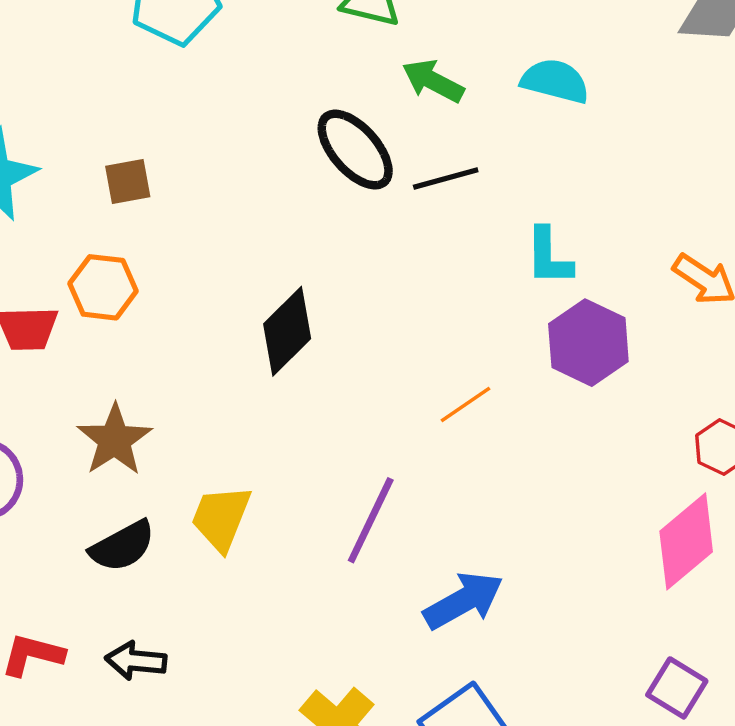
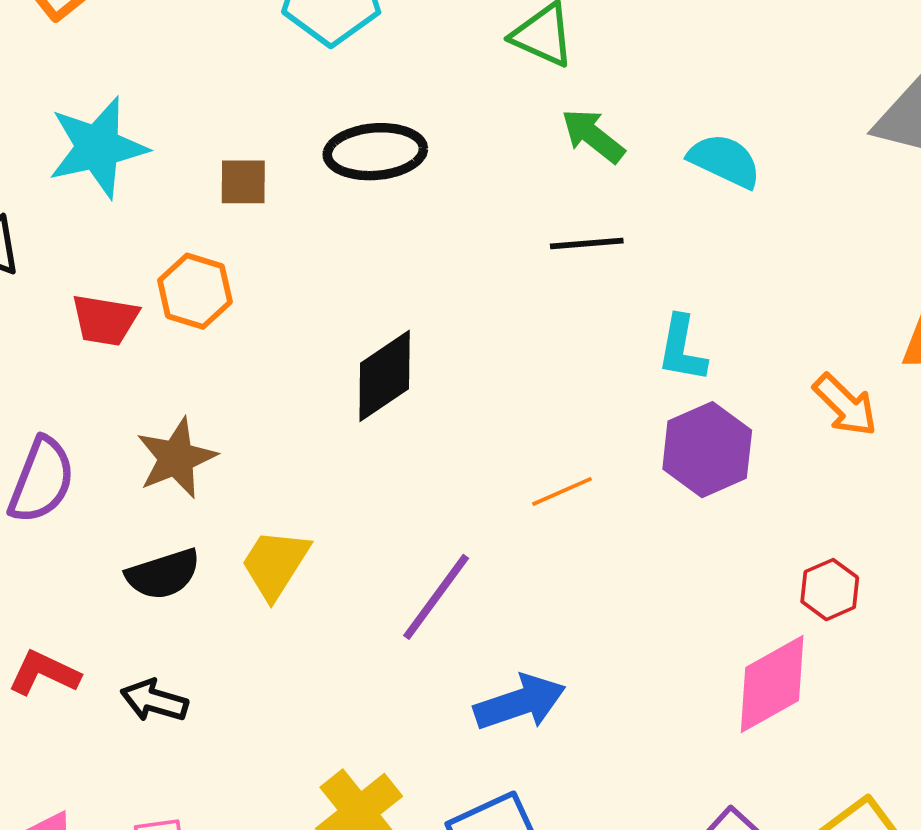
black ellipse: (355, 150) -> (375, 152), moved, turned -64

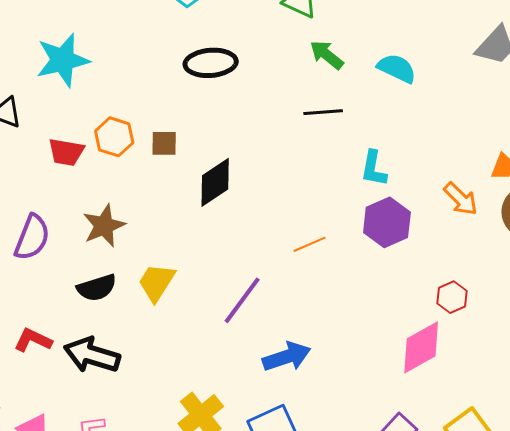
brown square: (243, 182) -> (164, 143), moved
black arrow: (154, 701) -> (92, 355), size x1.6

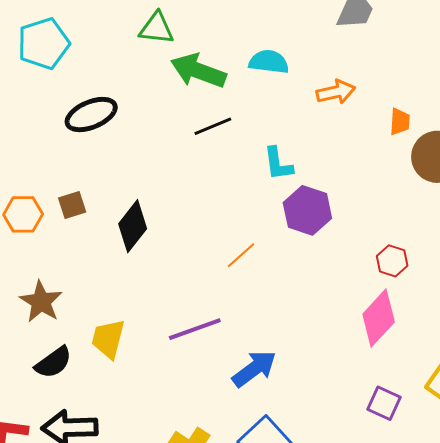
green arrow: (327, 55) -> (198, 71), size x1.5
orange arrow: (461, 199) -> (336, 92), moved, turned -39
purple line: (242, 300) -> (195, 329), turned 52

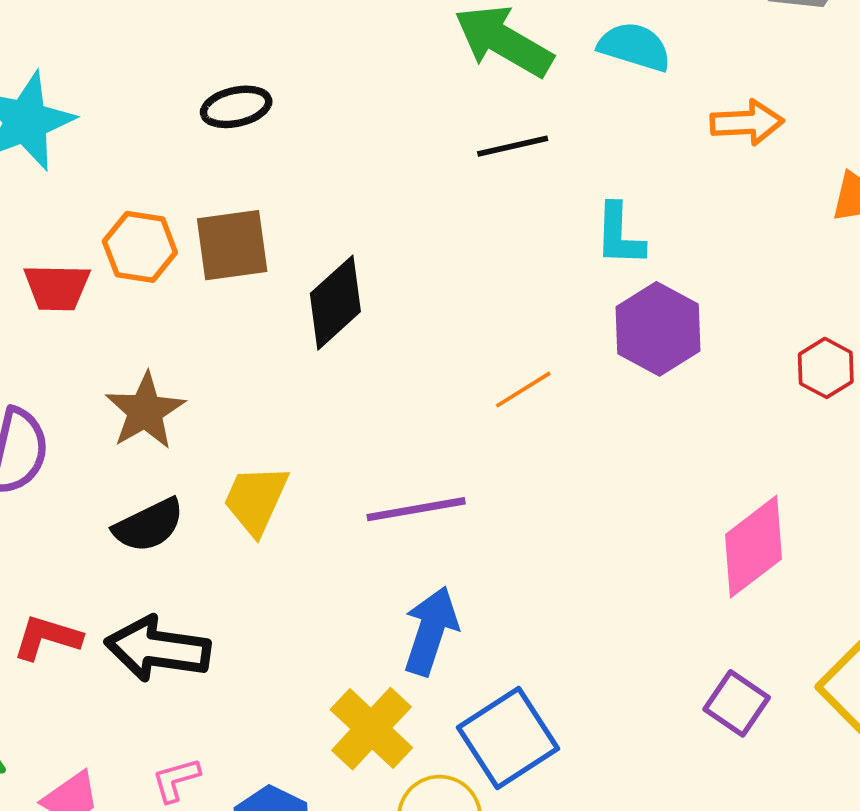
black ellipse: (91, 115) -> (236, 107), moved, size x0.7
brown square: (72, 205) -> (232, 245), size x1.5
red hexagon: (392, 261) -> (826, 368), moved
blue arrow: (254, 369) -> (431, 631), moved, turned -45

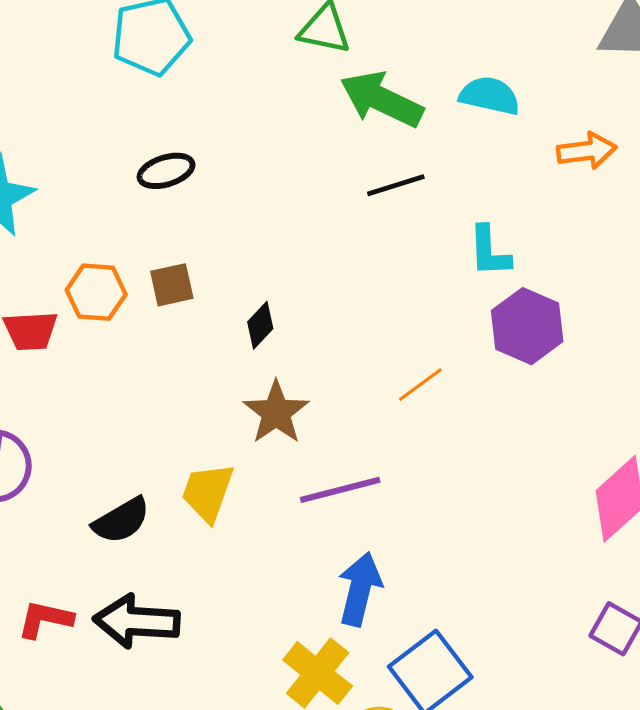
brown square: (232, 245) -> (172, 285), size x0.7
black diamond: (335, 303) -> (260, 325), size x0.6
brown star: (145, 411) -> (276, 412), moved

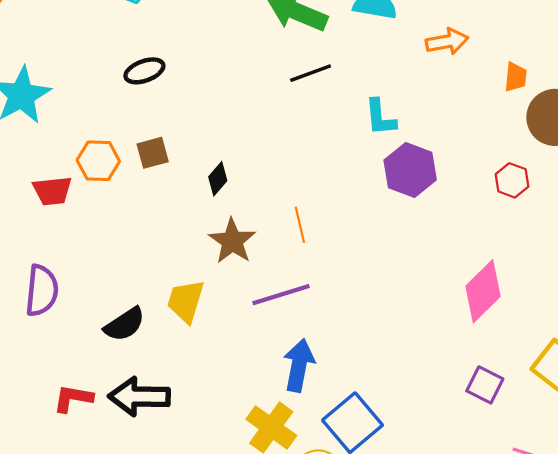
orange line: (420, 385) -> (300, 225), moved, turned -64

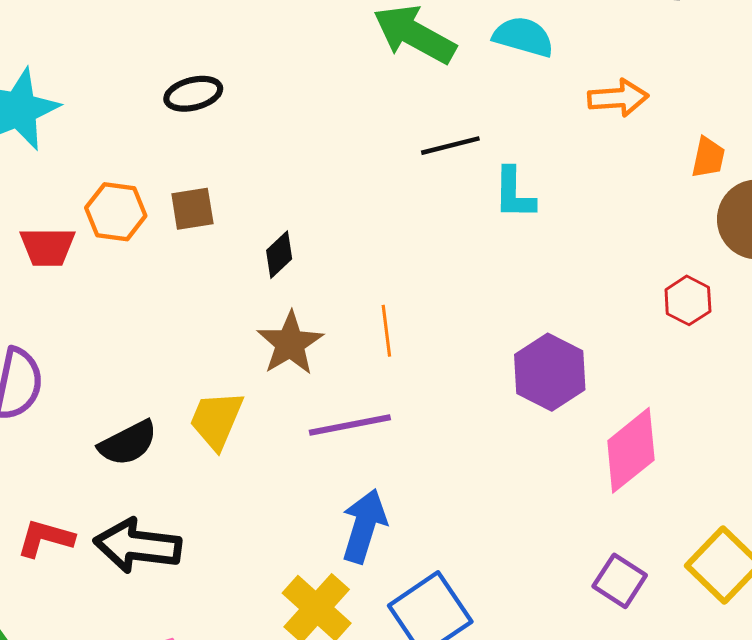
black line: (311, 73) -> (450, 146), moved
purple hexagon: (410, 170) -> (550, 372), moved

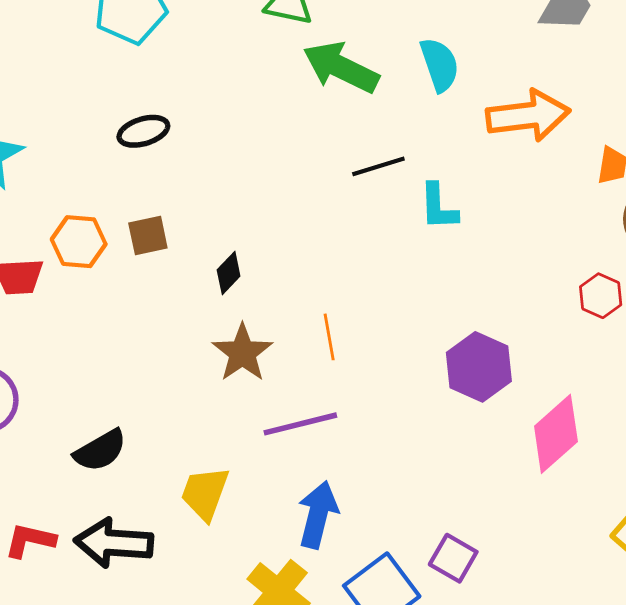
cyan semicircle: (523, 37) -> (440, 65), turned 58
orange arrow: (618, 98) -> (528, 116), size x1.5
yellow trapezoid: (216, 420) -> (205, 493), moved
purple square: (620, 581) -> (453, 558), moved

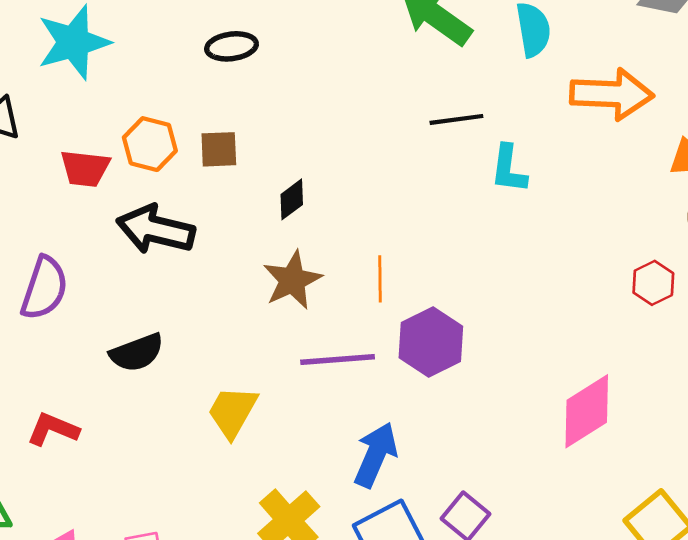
purple hexagon: (479, 367) -> (431, 342), moved
blue arrow: (318, 515) -> (376, 455), moved
black arrow: (114, 543) -> (156, 229), moved

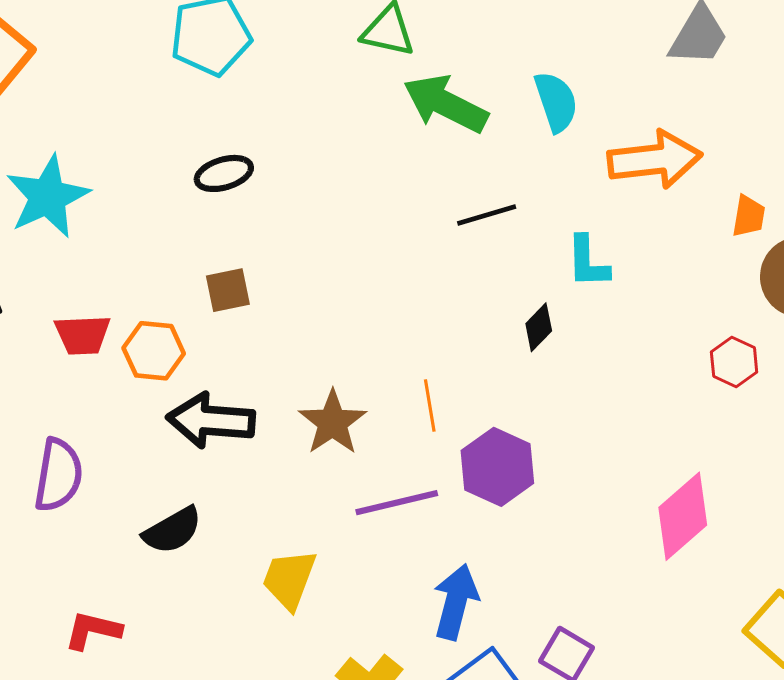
orange hexagon: (150, 144) -> (154, 351), moved
cyan L-shape: (509, 169) -> (588, 262), moved
black diamond: (292, 199) -> (539, 327), moved
black arrow: (156, 229) -> (211, 421), moved

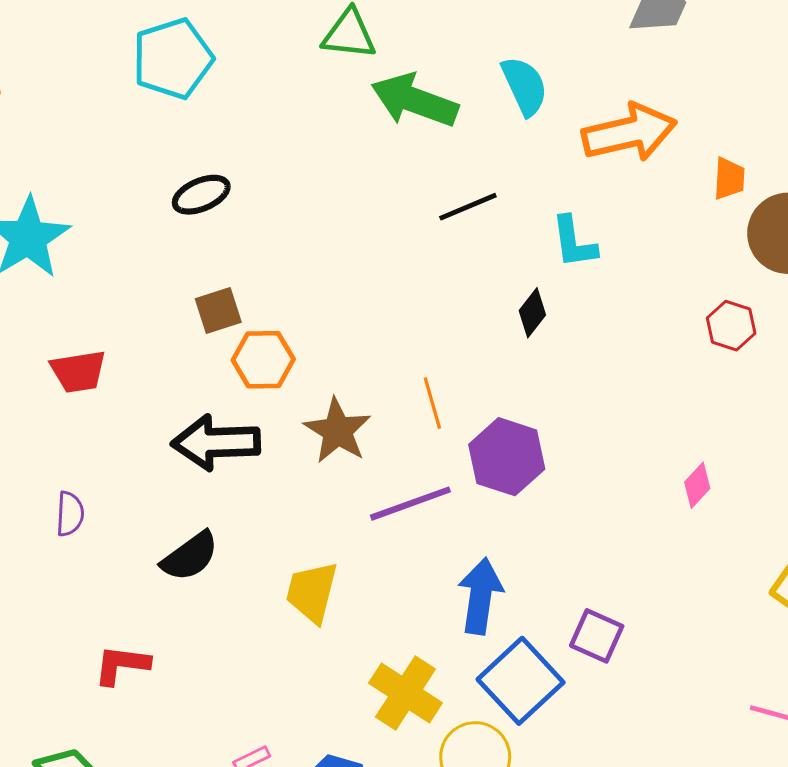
orange hexagon: (154, 351) -> (263, 360), moved
purple semicircle: (58, 475) -> (70, 514), size x0.6
pink diamond: (683, 516) -> (697, 485), size x0.5

